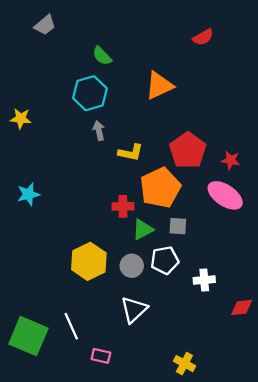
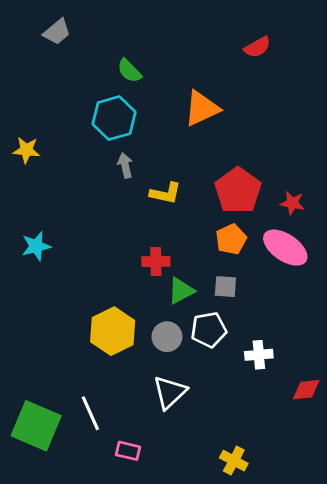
orange pentagon: (160, 188) -> (231, 239), moved, size x0.6

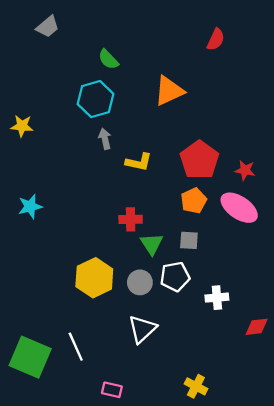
red semicircle: (257, 47) -> (216, 40), turned -35
green triangle: (181, 291) -> (152, 244), turned -35
pink rectangle: (128, 451) -> (112, 390), moved

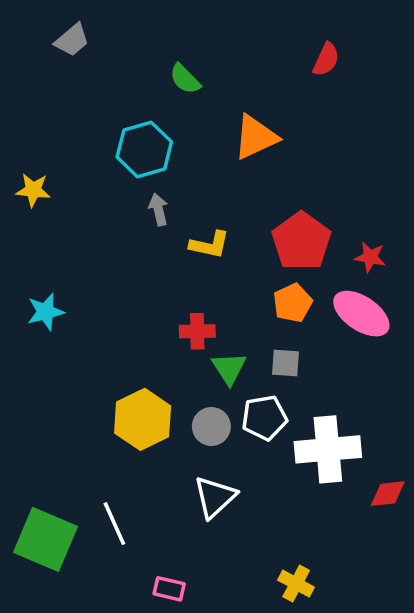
green semicircle: (108, 59) -> (185, 79), moved
white cross: (217, 298) -> (328, 449), size x1.8

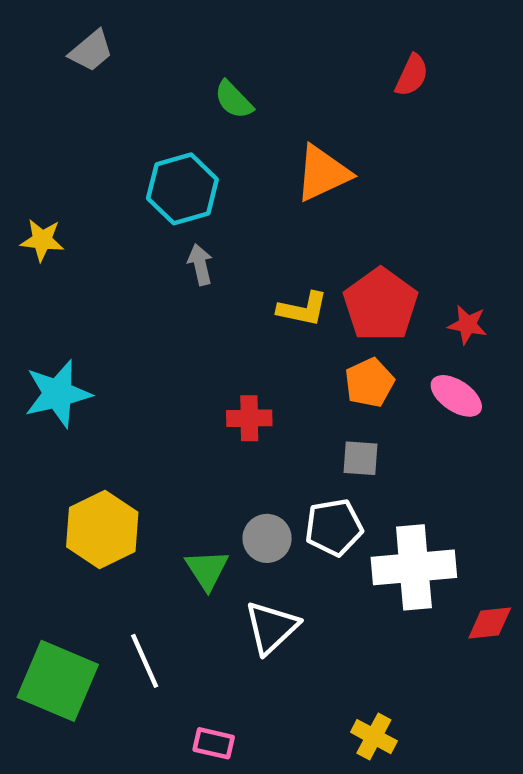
yellow L-shape: (210, 245) -> (303, 309), moved
cyan star: (46, 312) -> (58, 394), size x1.4
pink ellipse: (361, 314) -> (456, 396), size x0.7
green triangle: (229, 368) -> (207, 570), moved
yellow hexagon: (143, 419) -> (102, 530), moved

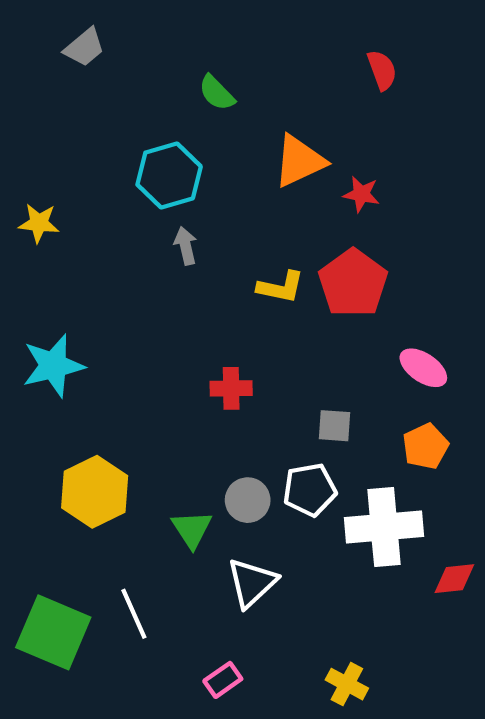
red semicircle: (412, 75) -> (382, 70), turned -45
red star: (467, 325) -> (361, 194), moved
orange pentagon: (369, 383) -> (425, 446), moved
pink rectangle: (214, 743) -> (223, 680), moved, turned -48

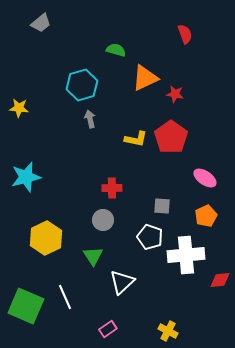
green semicircle: (217, 93) -> (116, 50), moved, turned 150
white pentagon: (310, 490) -> (150, 237), turned 30
gray circle: (248, 500) -> (103, 220), moved

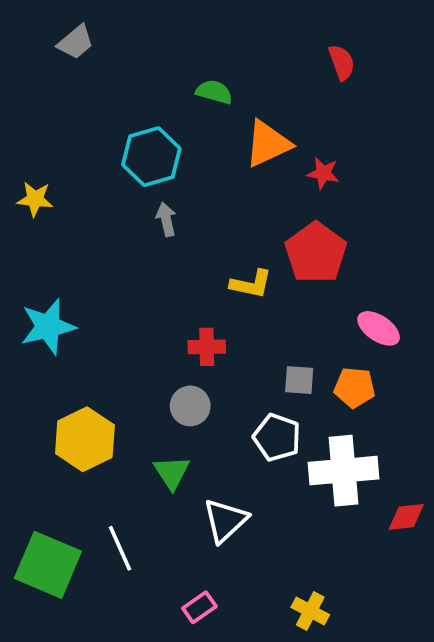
yellow L-shape: (136, 139) -> (251, 284), moved
orange pentagon: (206, 216) -> (355, 387), moved, turned 30

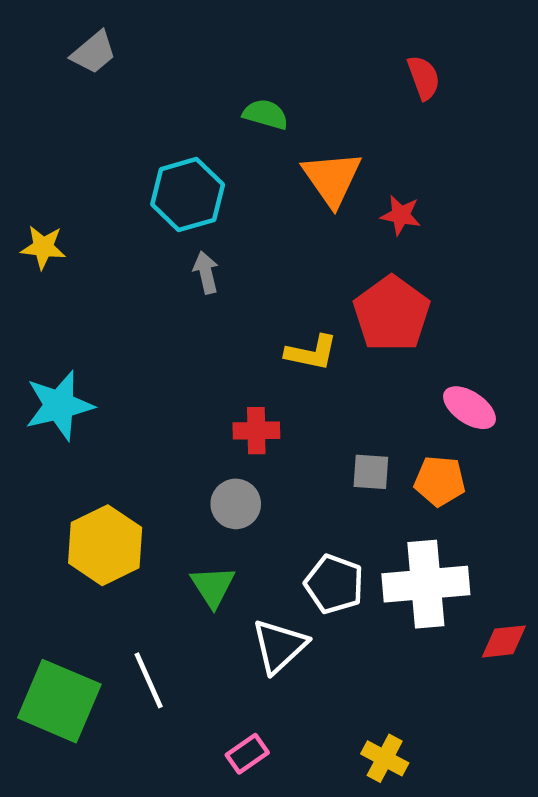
orange triangle: (268, 144) -> (332, 178), turned -40
white pentagon: (277, 437) -> (334, 584), moved

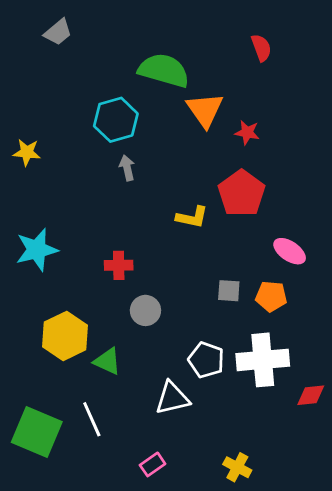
green semicircle: (266, 114) -> (164, 70), size x1.8
red cross: (256, 431) -> (119, 265), moved
green triangle: (213, 586) -> (107, 361), moved, turned -32
white triangle: (279, 646) -> (172, 398), turned 30

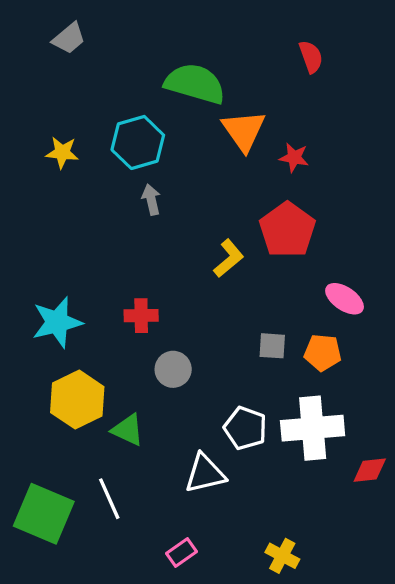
yellow star: (27, 152) -> (62, 153), moved
yellow L-shape: (192, 217) -> (229, 258), turned -52
cyan star: (37, 250) -> (57, 322), moved

